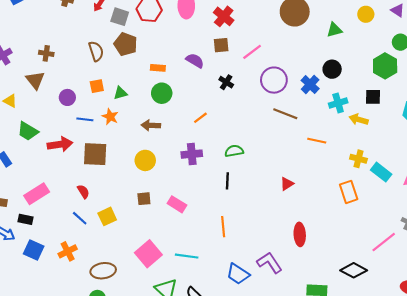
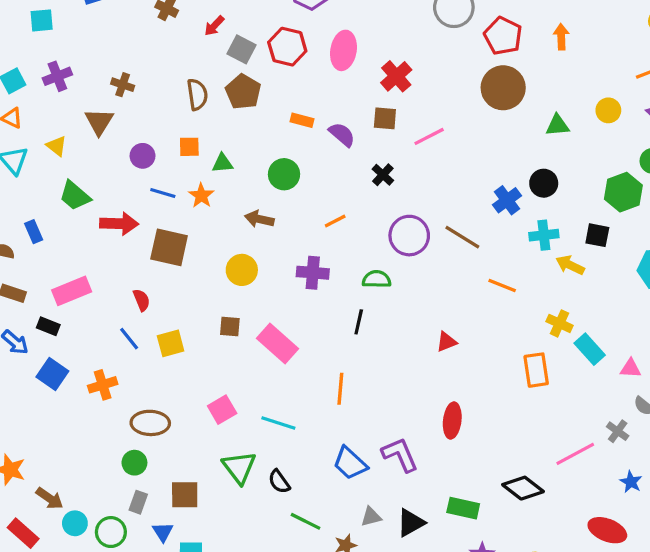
orange rectangle: (158, 68) -> (302, 120), moved
purple circle: (274, 80) -> (409, 236), moved
pink rectangle: (177, 204) -> (278, 344), size x1.4
pink square: (148, 254) -> (222, 410), size x0.7

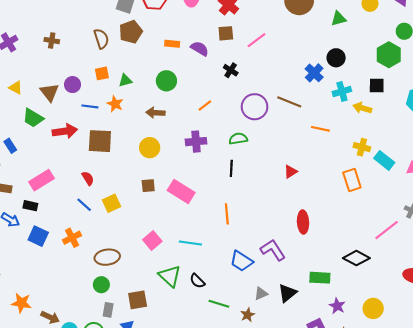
brown pentagon: (243, 92) -> (131, 32), turned 30
brown triangle: (99, 122) -> (49, 92), moved

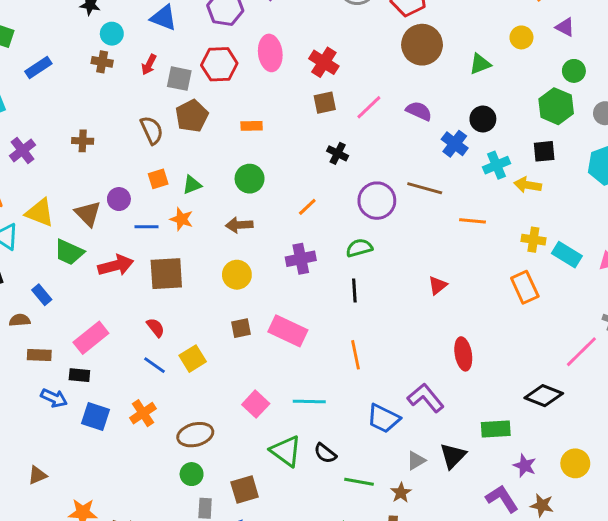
purple semicircle: (200, 49) -> (419, 111), moved
yellow triangle: (16, 88) -> (40, 213), size x1.5

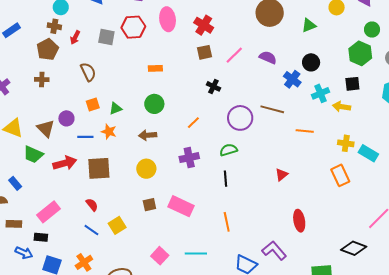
red arrow: (149, 65) -> (75, 37), moved
brown pentagon: (192, 116) -> (48, 49), moved

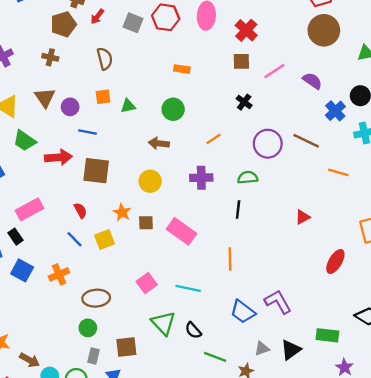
brown triangle: (46, 128) -> (45, 98), moved
orange star: (109, 132) -> (122, 212), moved
red ellipse: (299, 221) -> (335, 261), moved, turned 30
black rectangle: (41, 237) -> (15, 237), turned 40

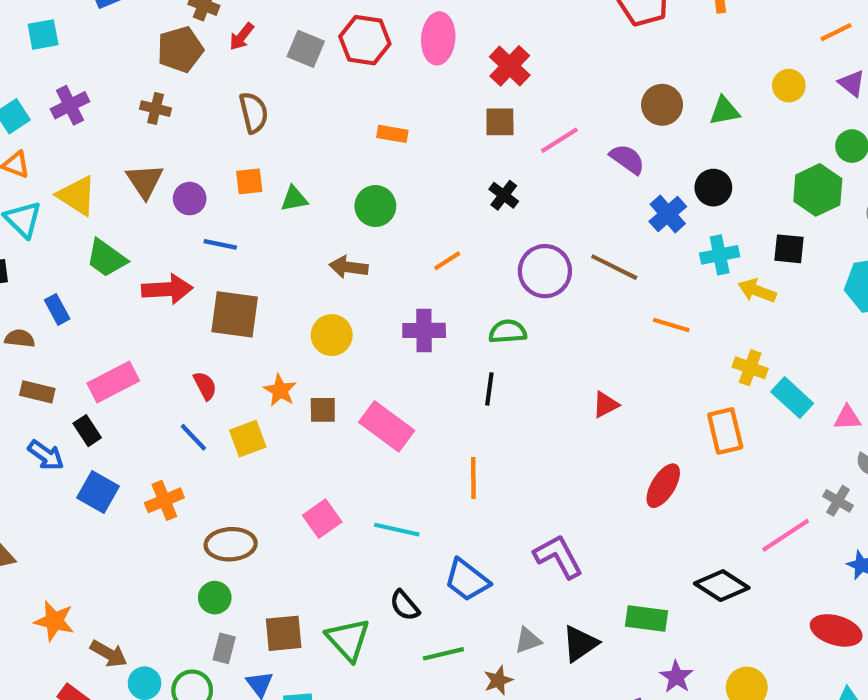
brown circle: (324, 30) -> (662, 105), moved, size x0.7
blue trapezoid: (243, 312) -> (467, 580), moved
green triangle: (163, 323) -> (348, 639), moved
green line: (215, 357) -> (443, 654), turned -35

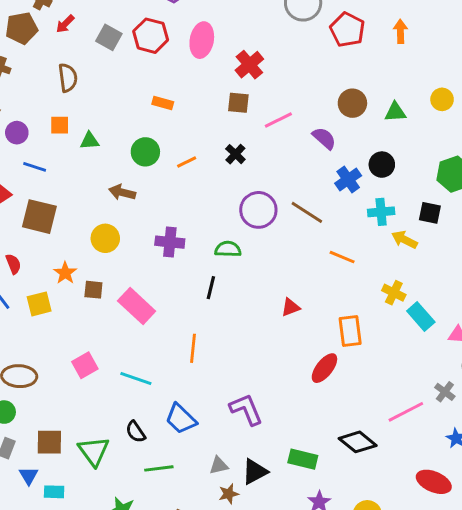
orange line: (447, 261) -> (187, 162), moved
orange rectangle: (725, 431) -> (350, 331), moved
brown star: (498, 680) -> (229, 494), moved

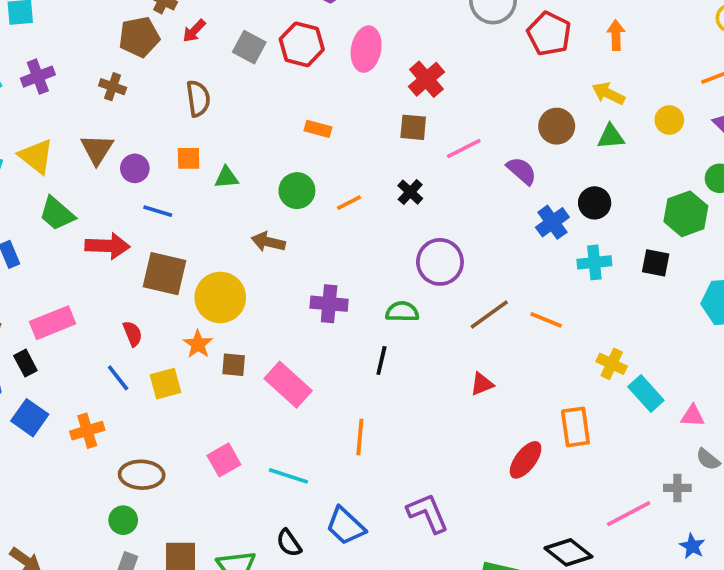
brown line: (307, 212) -> (489, 314), moved, turned -68
yellow circle: (105, 238) -> (220, 297), moved, size x1.4
yellow arrow: (404, 240) -> (608, 93), moved
orange rectangle: (350, 331) -> (575, 427), moved
gray cross: (445, 392) -> (677, 488), turned -36

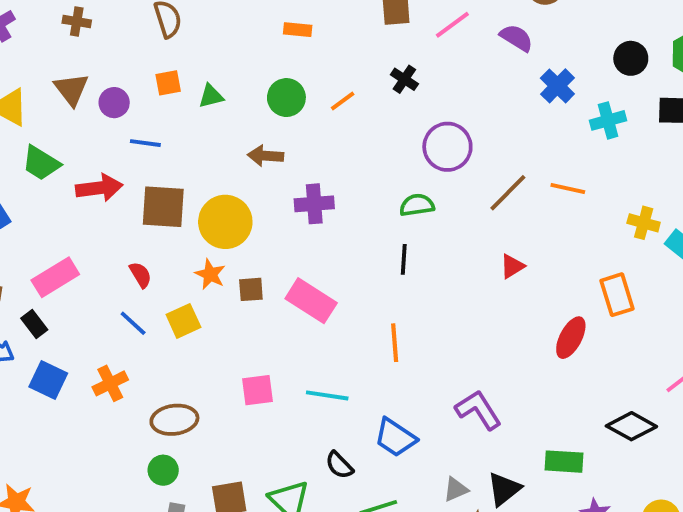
black circle: (595, 203) -> (631, 58), moved
purple cross: (329, 304) -> (314, 204), moved
pink square: (224, 460) -> (257, 390), turned 32

